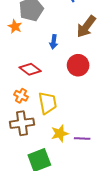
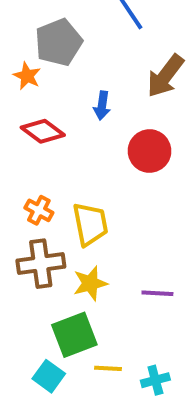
red diamond: (30, 69) -> (43, 131), moved
yellow star: (60, 133) -> (90, 283), moved

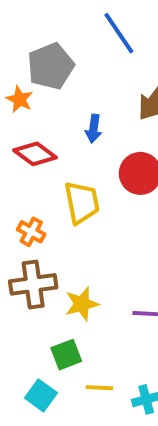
yellow trapezoid: (90, 224) -> (82, 203), moved
green square: (74, 335) -> (66, 355), size x0.7

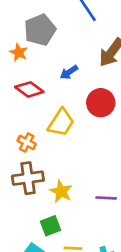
blue arrow: (94, 129) -> (69, 72), turned 48
yellow trapezoid: (82, 203) -> (61, 123), turned 44
yellow star: (82, 304) -> (61, 191), turned -30

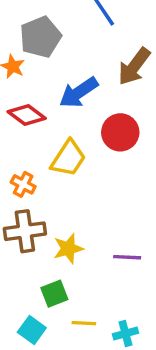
blue arrow: (69, 72) -> (79, 92), size x1.6
yellow star: (61, 191) -> (68, 249), turned 30

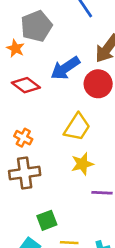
red circle: (120, 132) -> (98, 84), moved
yellow trapezoid: (68, 158) -> (77, 127), moved
yellow star: (68, 249) -> (82, 164), moved

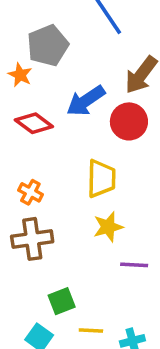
yellow trapezoid: (77, 127) -> (101, 178), turned -32

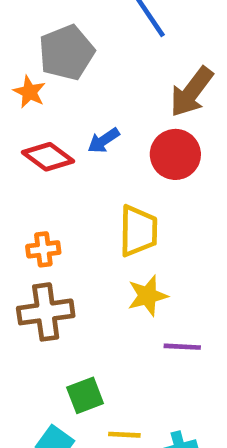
blue arrow: (86, 101) -> (104, 141), moved, size x0.6
orange cross: (30, 192) -> (43, 249), turned -35

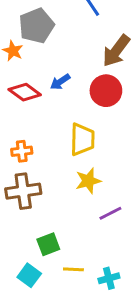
purple line: (182, 347) -> (110, 213), turned -30

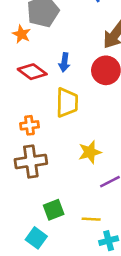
blue arrow: (60, 82) -> (64, 62), turned -48
yellow trapezoid: (82, 139) -> (67, 103), moved
yellow line: (73, 269) -> (91, 219), moved

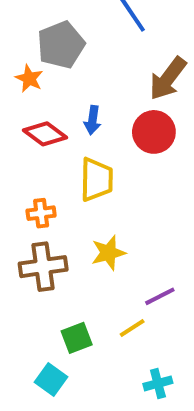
yellow star: (90, 152) -> (108, 253), moved
yellow line: (91, 219) -> (132, 328), moved, turned -36

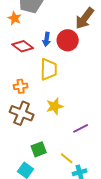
red circle: (154, 132) -> (68, 40), moved
brown cross: (43, 267) -> (22, 113), turned 30
yellow line: (132, 328) -> (67, 158), moved, turned 72

